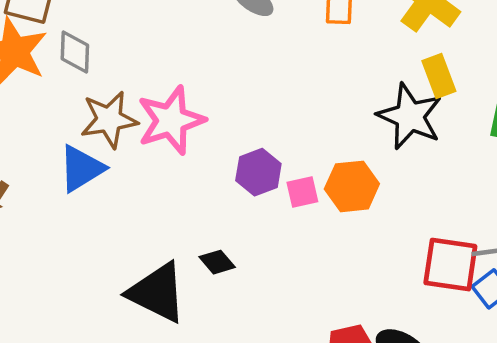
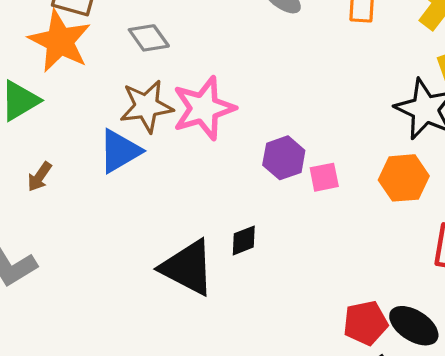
gray diamond: (75, 52) -> (149, 38), moved, turned -39
orange hexagon: (352, 186) -> (404, 178), moved
black diamond: (217, 262) -> (244, 240), turned -72

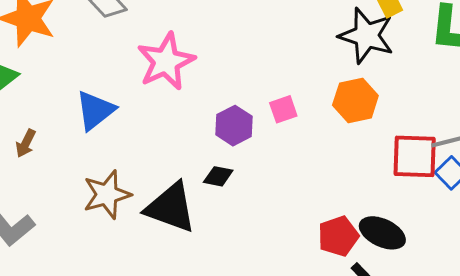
brown star: (146, 106) -> (107, 195), moved
purple hexagon: (284, 158) -> (234, 126), moved
black diamond: (244, 240) -> (218, 176), turned 40

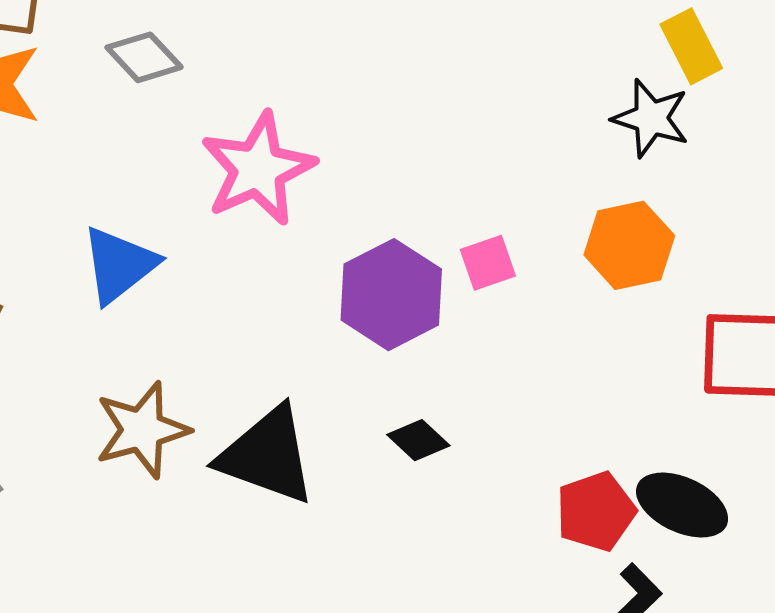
black star: (366, 36) -> (651, 118), size x0.7
purple hexagon: (234, 126) -> (391, 295), size x1.4
black diamond: (218, 176) -> (418, 440), moved, turned 32

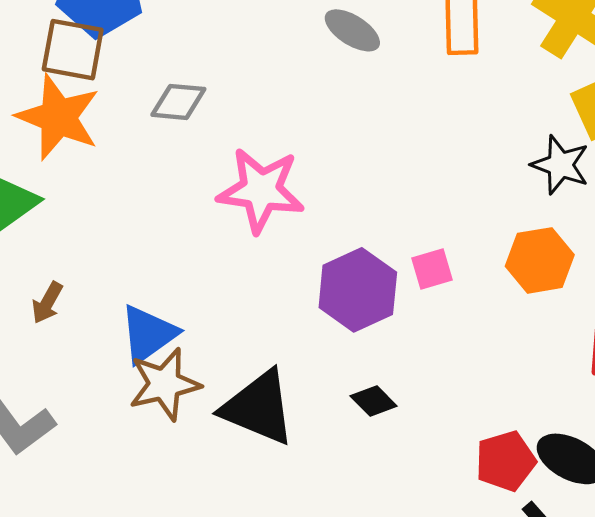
gray diamond: (144, 57) -> (178, 102), turned -44
pink star: (258, 169) -> (261, 190), turned 30
blue triangle: (119, 265) -> (148, 334), moved

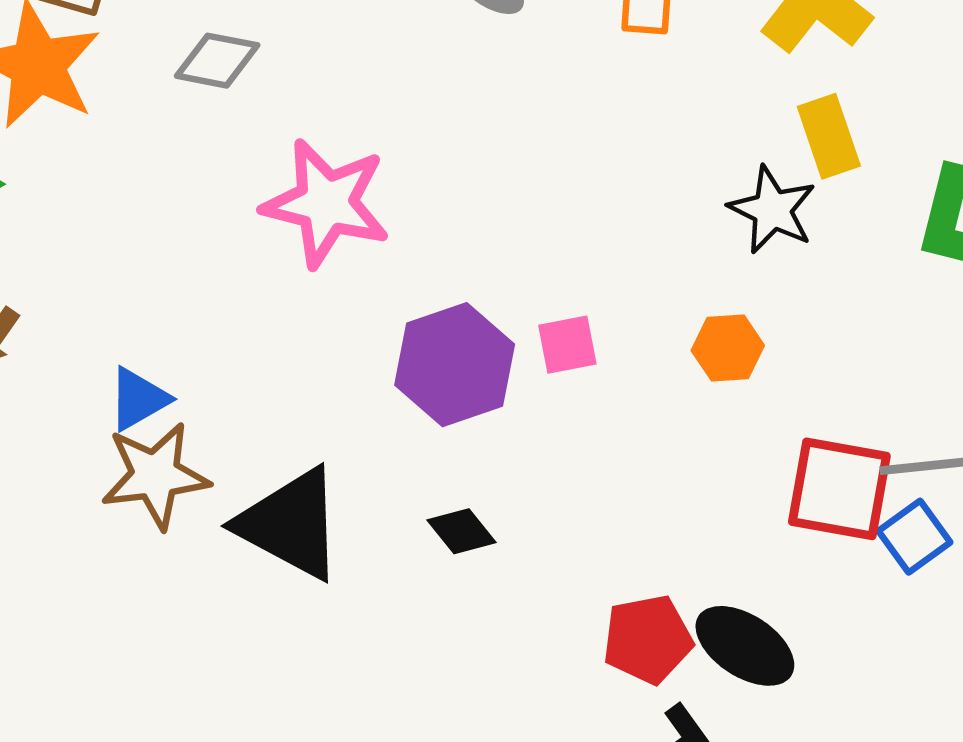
orange hexagon: (540, 260) -> (728, 348), size x0.7
blue triangle: (148, 334) -> (138, 399), size x0.7

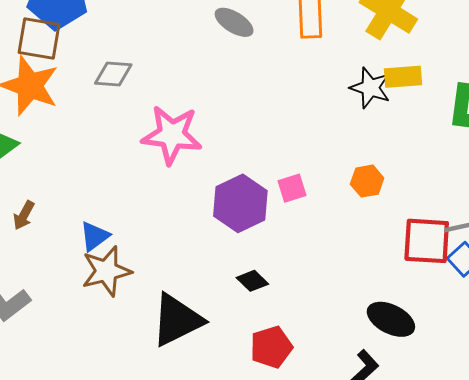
yellow rectangle: (829, 136) -> (403, 77), turned -69
black star: (772, 210) -> (370, 88), moved
black triangle: (290, 524) -> (177, 320), moved, turned -48
red pentagon: (648, 639) -> (271, 347), moved

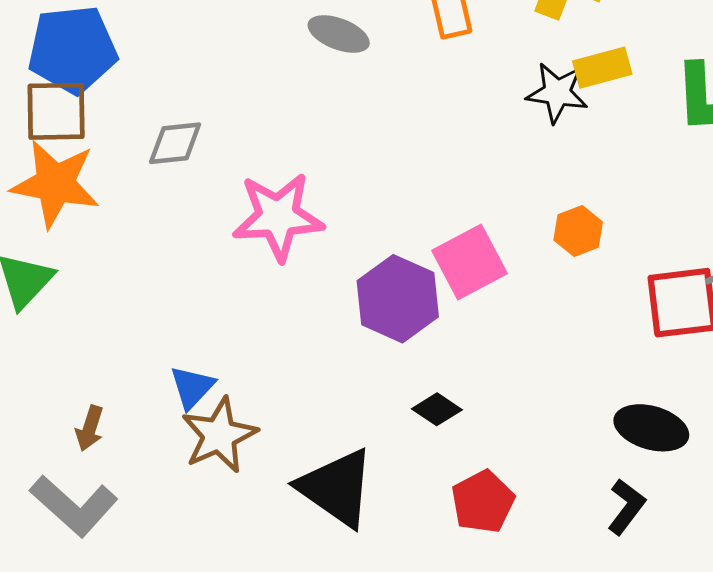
pink square: (292, 188) -> (470, 262), size x1.6
brown arrow: (24, 215) -> (90, 428), moved
black triangle: (177, 320) -> (336, 488), turned -48

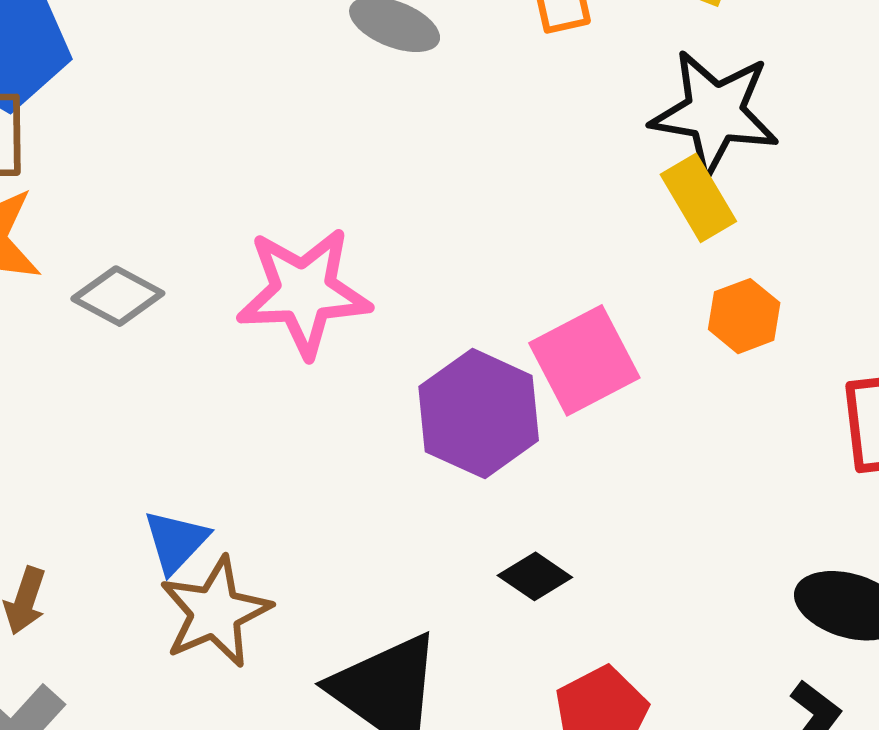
yellow rectangle: (602, 68) -> (698, 198), moved, turned 74
black star: (557, 93) -> (715, 113), size x1.4
gray diamond: (175, 143) -> (118, 296), moved, turned 34

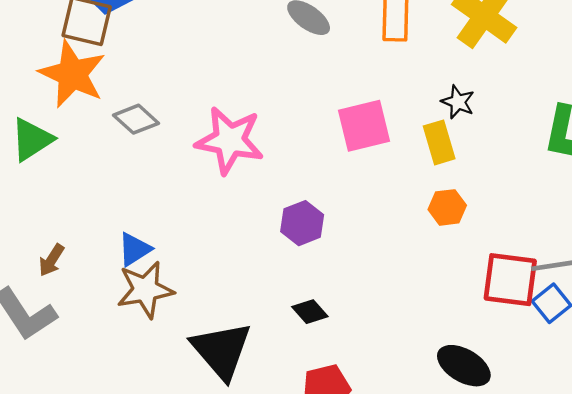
black star: (715, 113) -> (458, 102), size x0.5
pink square: (584, 360) -> (364, 126), moved
purple hexagon: (479, 414) -> (302, 223), size x0.7

